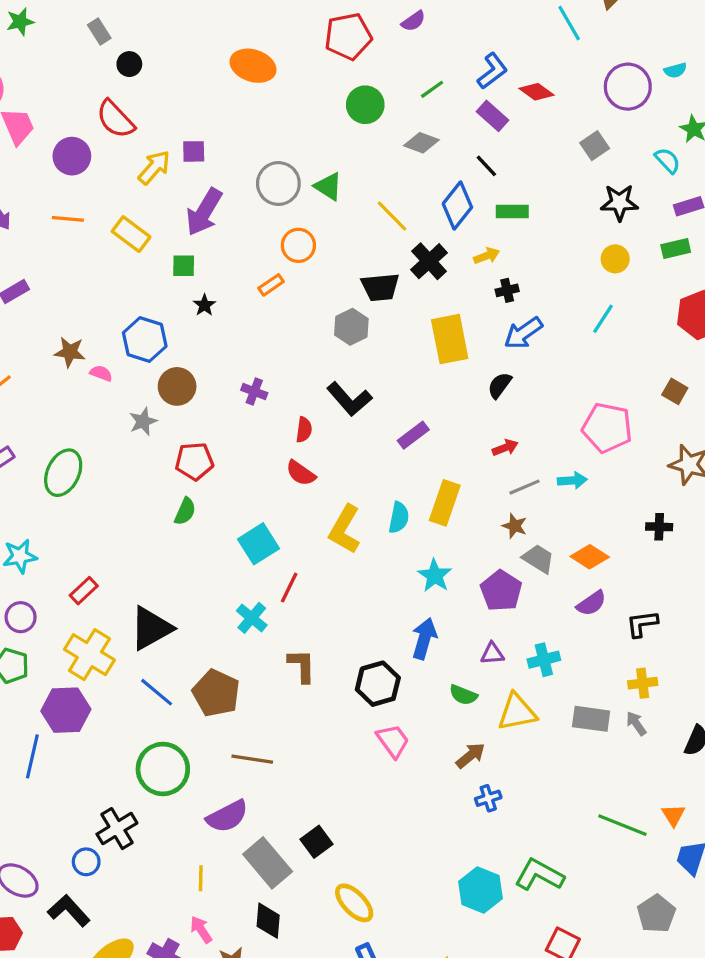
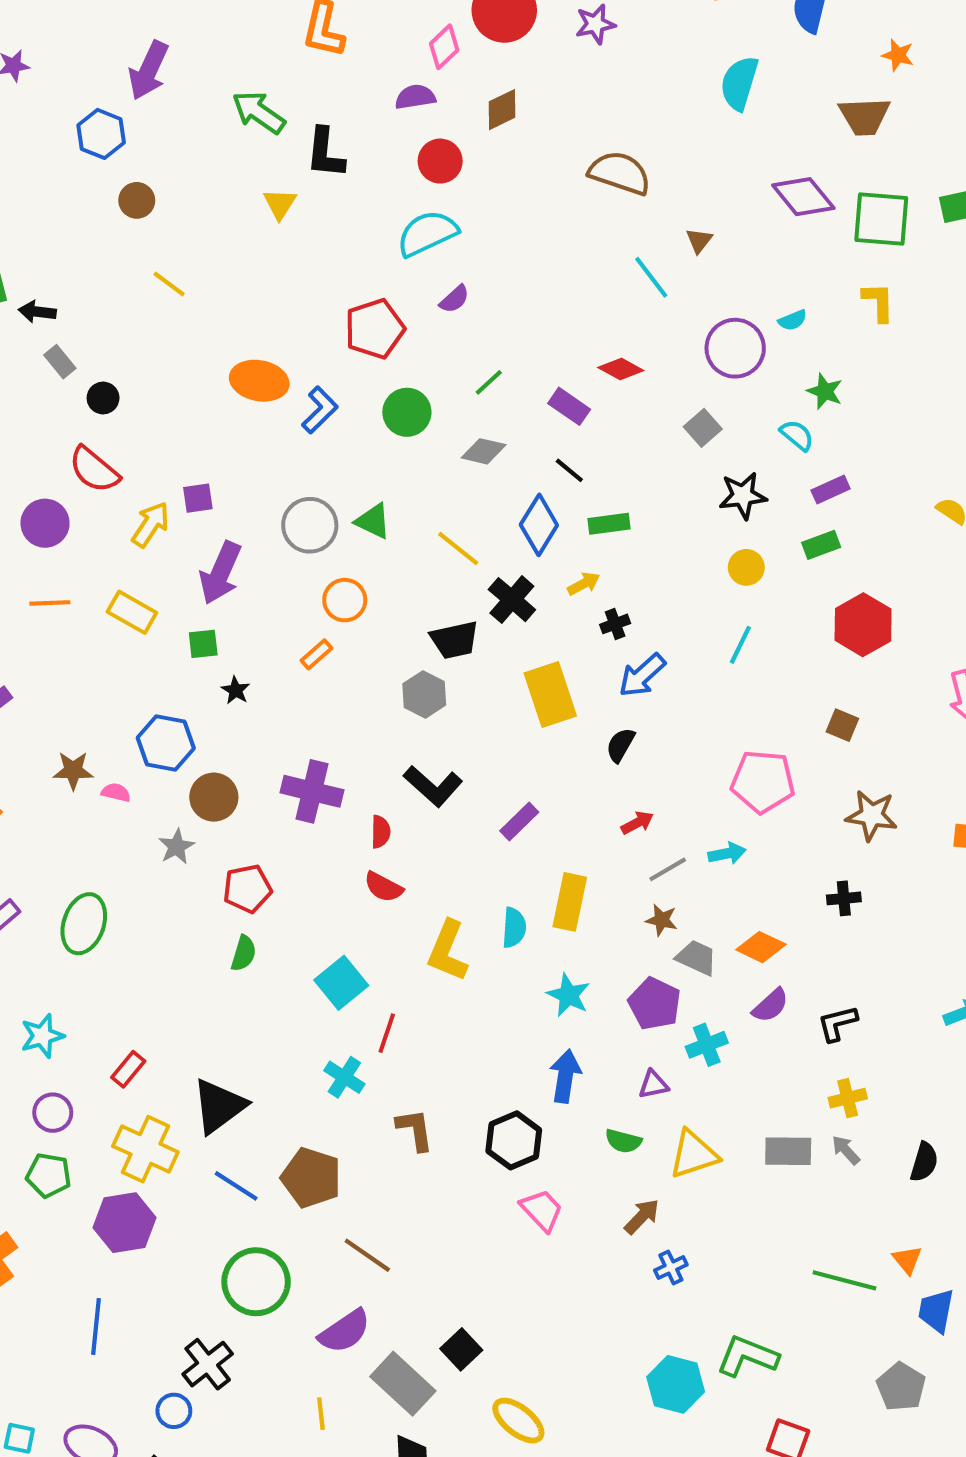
blue L-shape: (492, 71) -> (320, 410), moved
purple cross: (254, 391) -> (312, 791), size x1.8
cyan cross: (544, 660) -> (707, 1045), moved
blue line: (32, 756) -> (96, 1327), moved
brown line: (252, 759) -> (367, 1255), turned 33

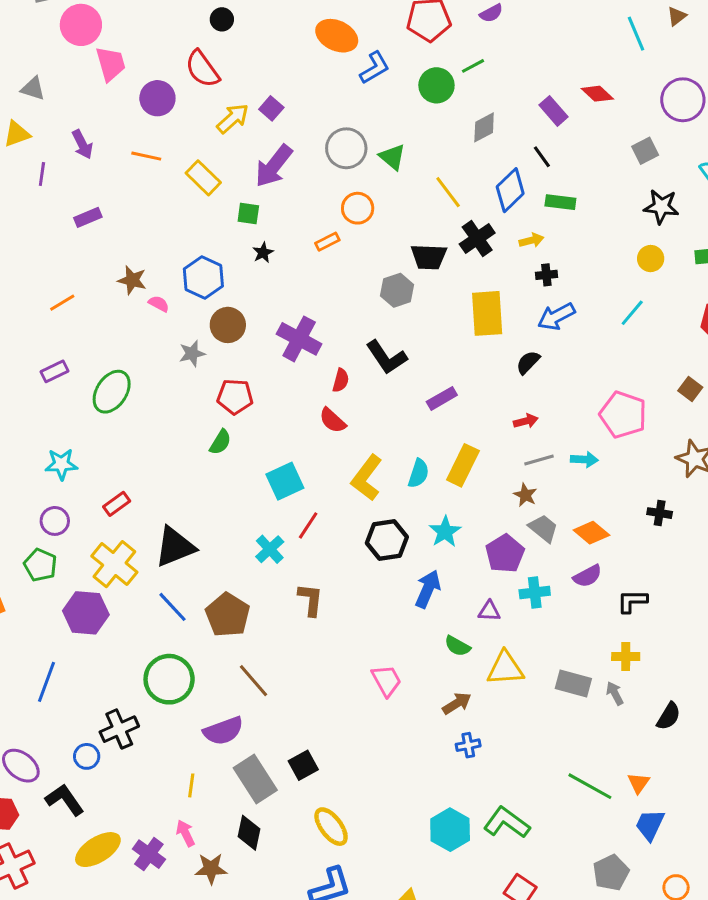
green line: (489, 382) -> (473, 66), moved
gray diamond: (484, 451) -> (484, 127), turned -56
purple square: (198, 498) -> (271, 108), turned 35
black hexagon: (514, 1140) -> (387, 540), moved

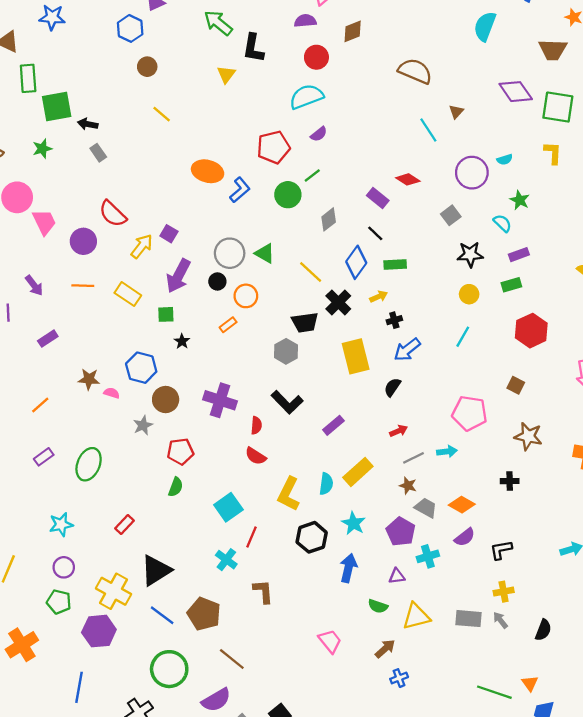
black circle: (222, 19) -> (217, 281), moved
yellow rectangle: (463, 465) -> (358, 472), turned 32
red rectangle: (117, 504) -> (125, 524), moved

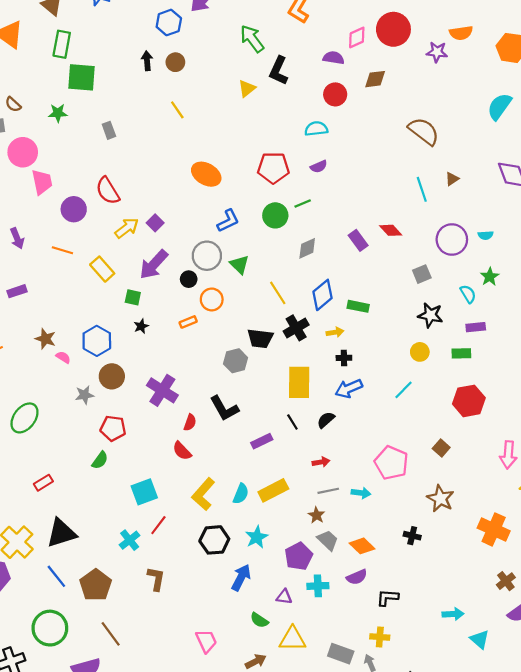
cyan semicircle: (306, 97) -> (316, 129), size x0.7
black arrow: (88, 124) -> (147, 61), moved, turned 60
blue L-shape: (240, 190) -> (228, 221), moved
black line: (375, 233) -> (292, 422), moved

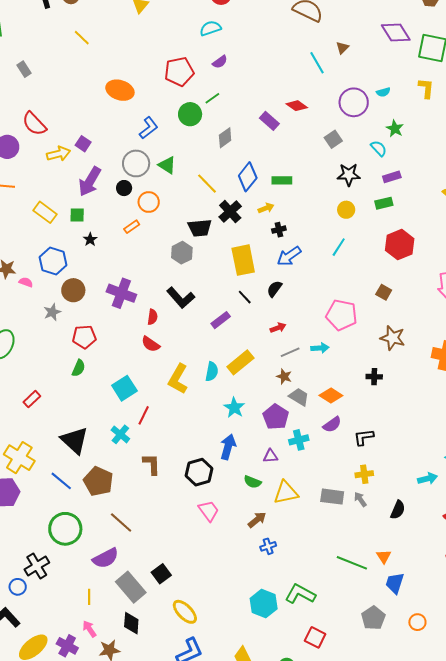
yellow arrow: (127, 228) -> (59, 154), turned 35
yellow rectangle: (102, 269) -> (45, 212), moved
black triangle: (61, 533) -> (75, 440), moved, turned -48
black hexagon: (214, 540) -> (199, 472), moved
cyan arrow: (453, 614) -> (427, 479), moved

